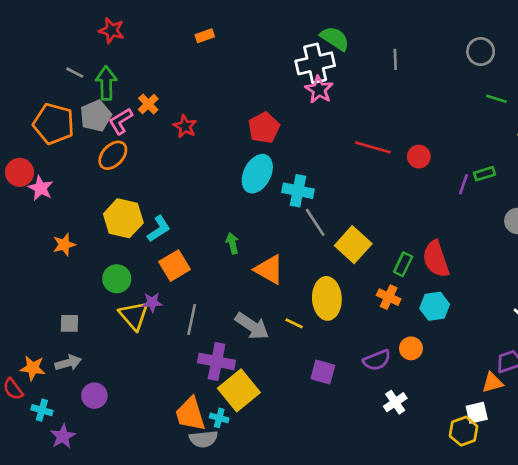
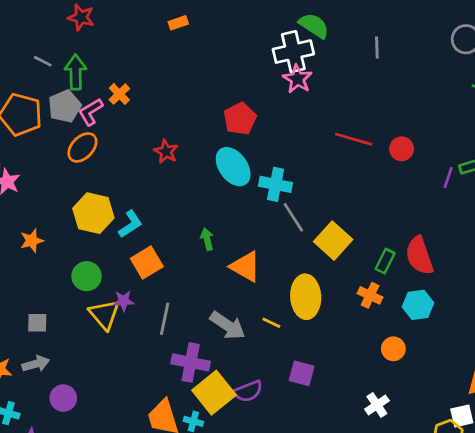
red star: (185, 126) -> (166, 152), moved
cyan ellipse: (257, 174) -> (233, 167), turned -63
purple semicircle: (377, 360) -> (248, 391), moved

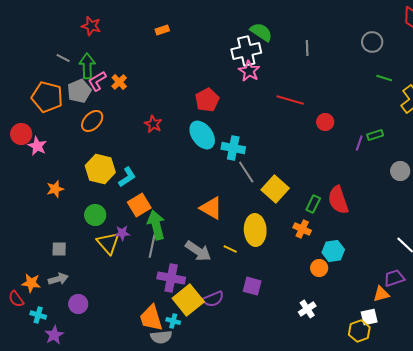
pink L-shape: (91, 112) -> (97, 81), moved
red line: (354, 139) -> (290, 100), moved
green arrow: (207, 239) -> (156, 225), moved, size x1.8
cyan hexagon: (418, 305) -> (333, 251), moved

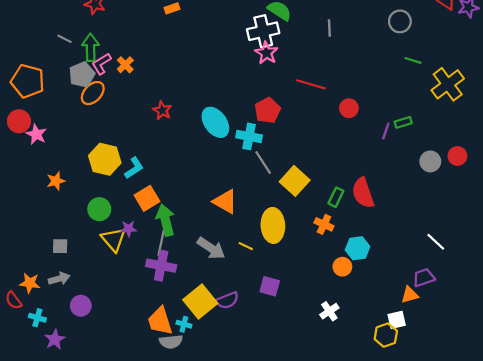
orange pentagon: (47, 97) -> (28, 81), moved
red pentagon: (207, 100) -> (267, 110), moved
orange ellipse: (92, 121) -> (93, 93), moved
purple cross: (171, 278) -> (161, 266), moved

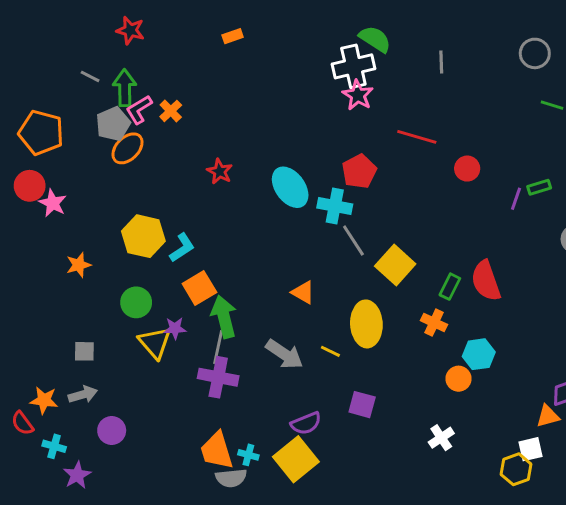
orange triangle: (225, 202) -> (303, 292), size x0.7
yellow square: (200, 301) -> (296, 459), moved

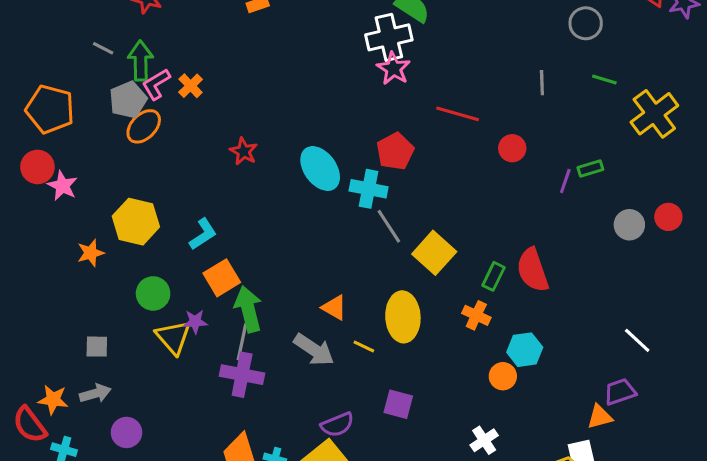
gray line: (441, 62) -> (542, 83), moved
yellow hexagon: (143, 236) -> (136, 222), moved
orange triangle: (303, 292) -> (334, 308), moved
red semicircle: (22, 423) -> (30, 425), size x1.4

